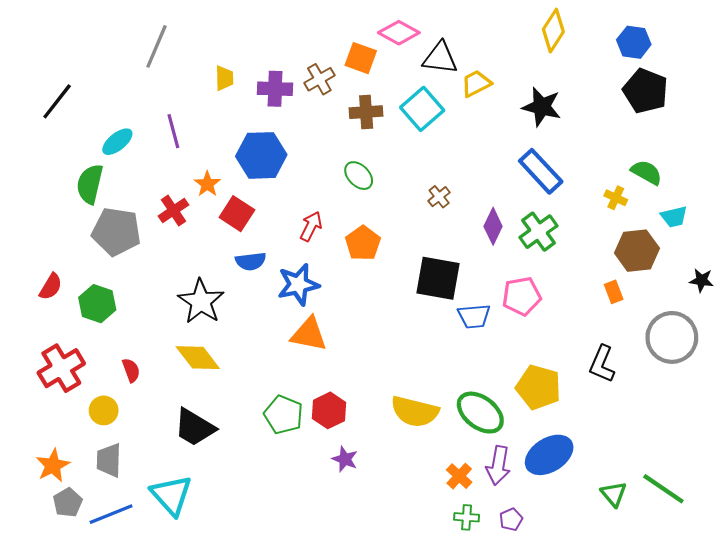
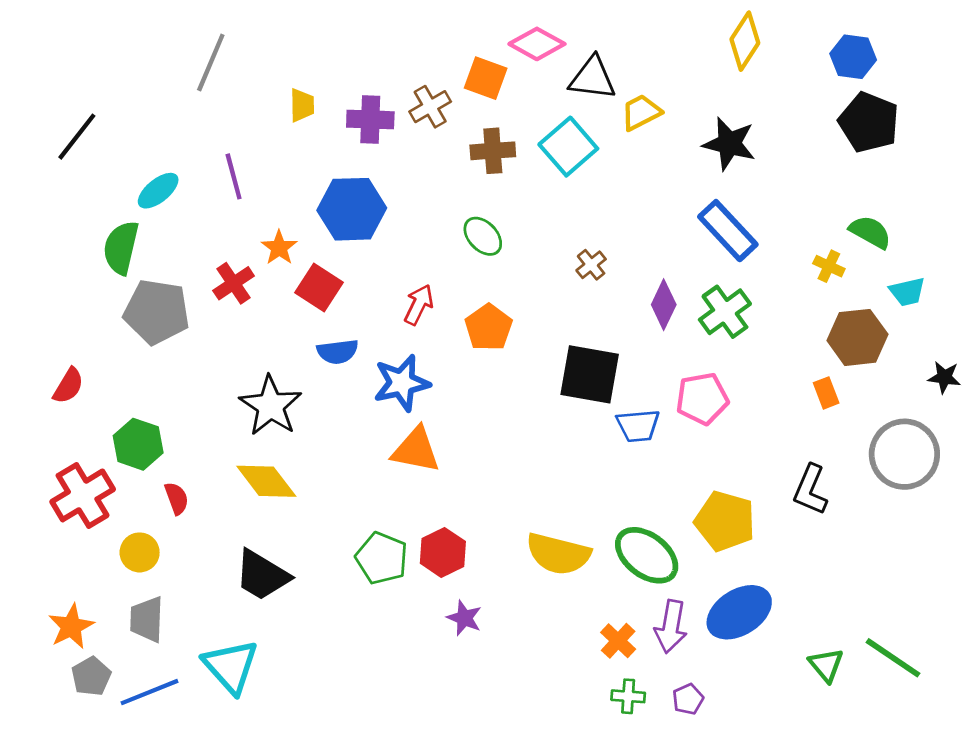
green hexagon: (97, 304) -> (138, 444), moved

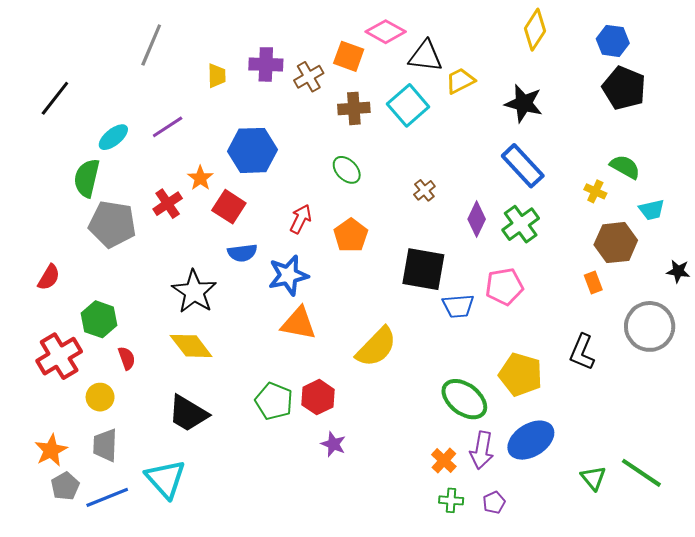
purple cross: (370, 119) -> (266, 64), moved
purple line: (234, 176) -> (168, 127), turned 72
yellow semicircle: (558, 554) -> (376, 347), moved, turned -60

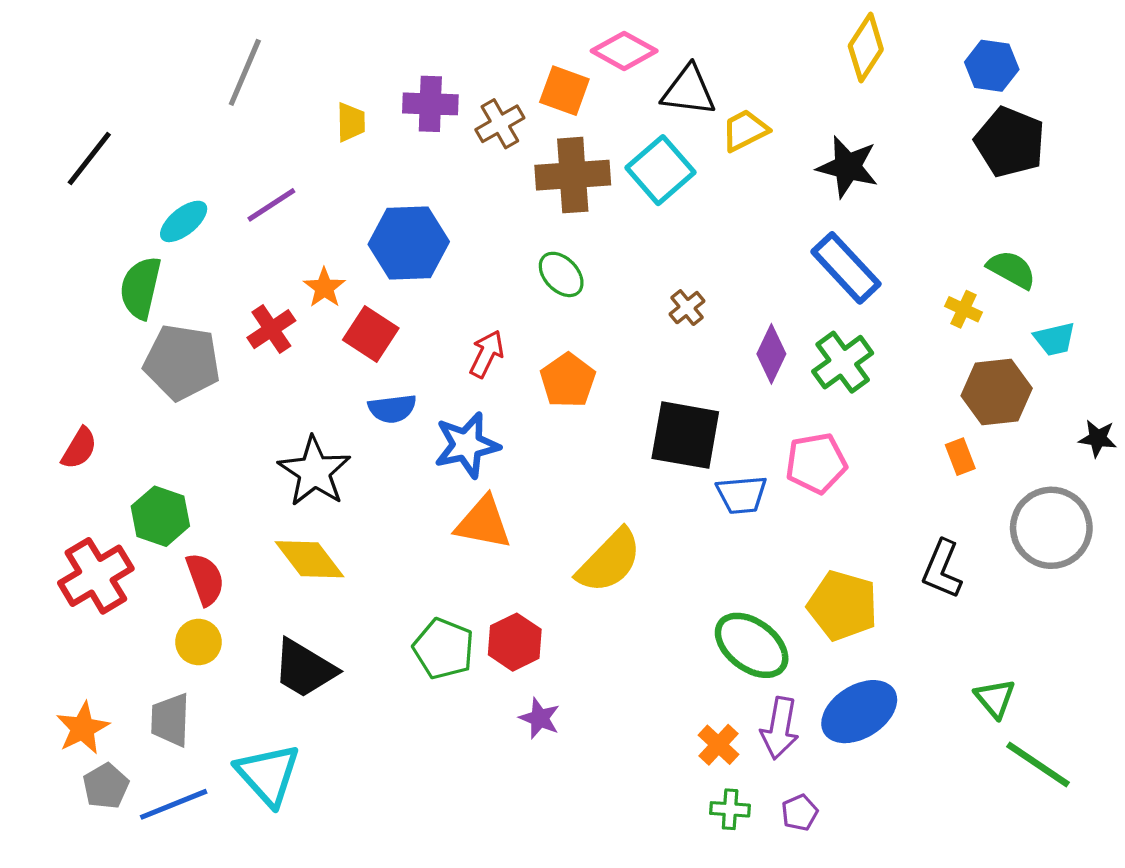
brown cross: (354, 108) -> (573, 175), size x1.4
red semicircle: (127, 358) -> (205, 579), size x1.4
yellow circle: (100, 397) -> (199, 642), moved
green triangle: (593, 478) -> (995, 698), moved

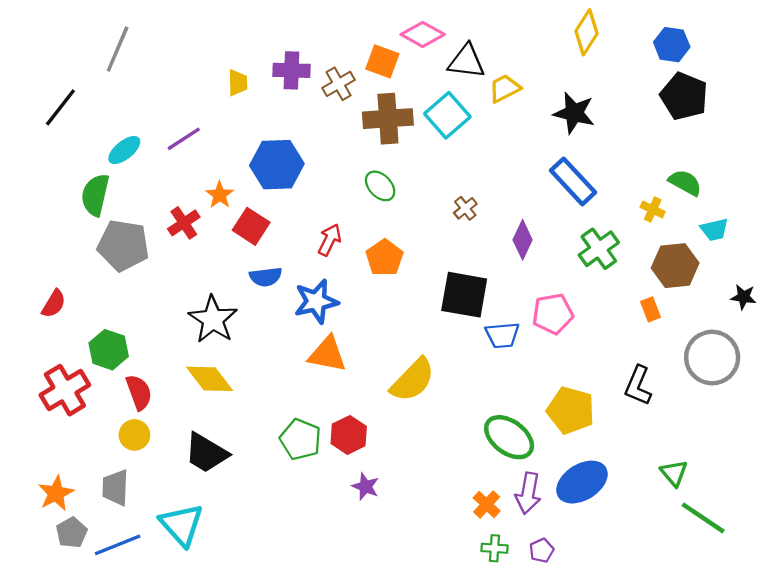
gray line: (245, 72) -> (118, 49), moved
green cross: (843, 362) -> (599, 249), moved

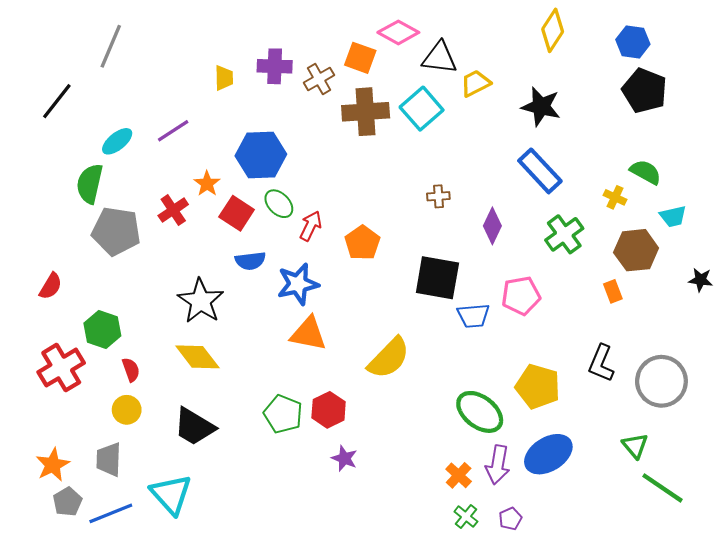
green ellipse: (380, 186) -> (279, 204), moved
brown cross: (465, 208) -> (438, 196), turned 35
gray circle: (712, 358) -> (661, 381), moved
red semicircle: (139, 392) -> (131, 370), size x0.7
green cross: (494, 548) -> (466, 517), turned 35

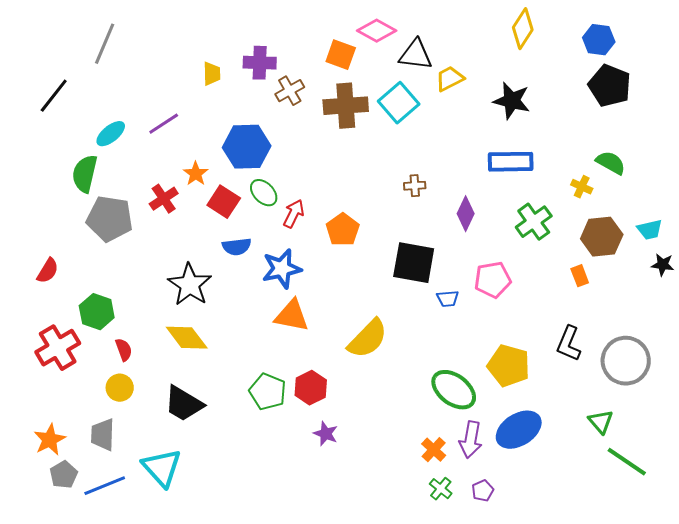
brown cross: (319, 79) -> (290, 91), moved
blue rectangle: (540, 171) -> (511, 162), turned -48
cyan trapezoid: (673, 216) -> (650, 230), moved
blue trapezoid: (473, 316) -> (448, 299), size x0.7

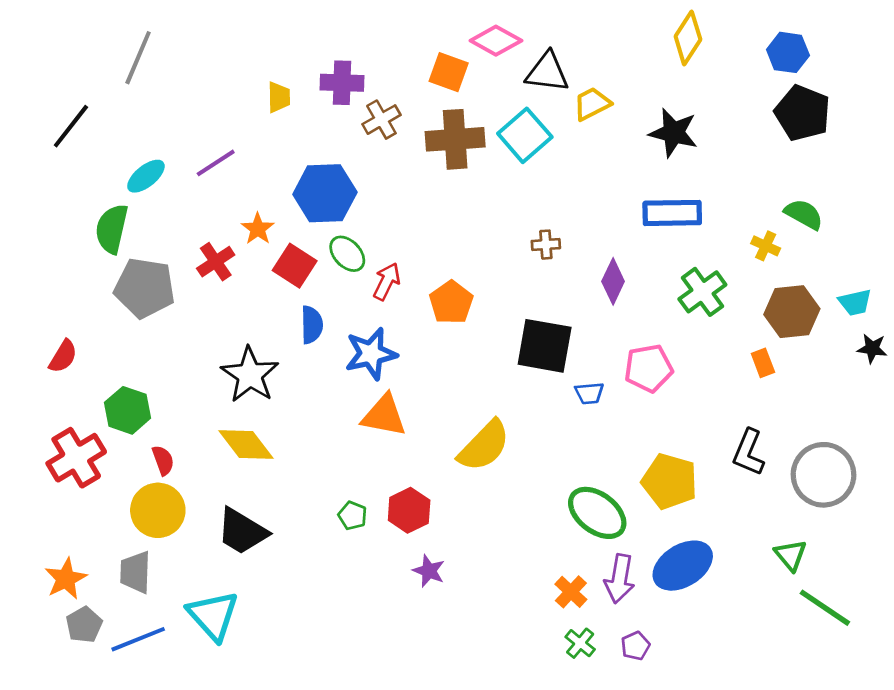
blue semicircle: (237, 247) -> (312, 325), turned -84
yellow circle: (120, 388) -> (158, 510), size x1.5
green pentagon: (268, 392) -> (353, 516), size x0.6

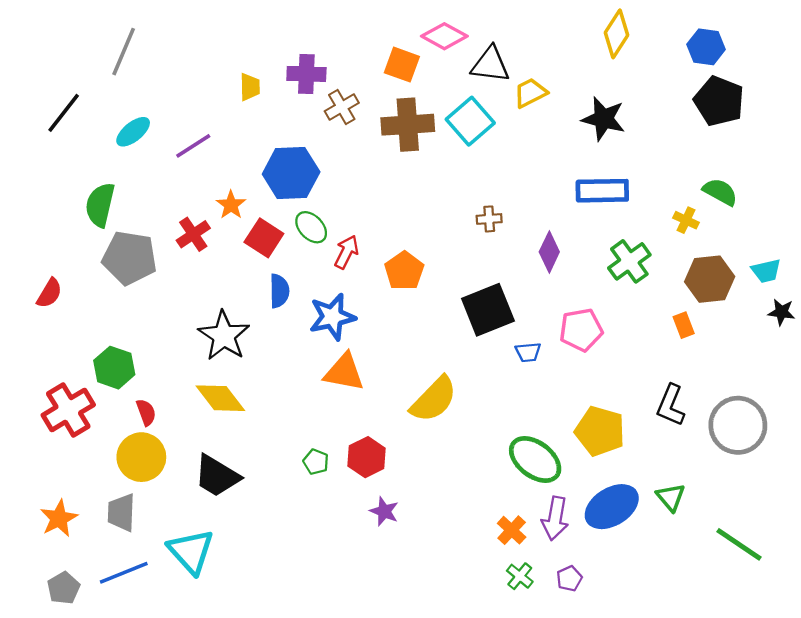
cyan ellipse: (146, 176) -> (133, 132), moved
black square: (545, 346) -> (488, 310), turned -32
red semicircle: (63, 356) -> (49, 293), moved
green triangle: (791, 555) -> (671, 497), moved
gray pentagon: (84, 625) -> (64, 588), moved

